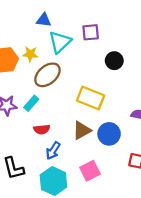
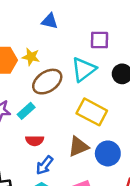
cyan triangle: (60, 42) -> (84, 69), moved

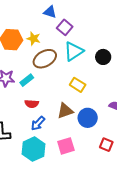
purple square: (100, 40) -> (65, 27), moved, turned 35
yellow rectangle: (92, 112) -> (78, 85), size x0.7

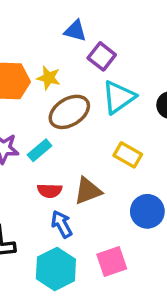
brown triangle: (65, 111) -> (88, 191), moved
blue arrow: (38, 123) -> (62, 224), turned 112

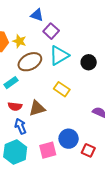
blue circle: (147, 211) -> (69, 139), moved

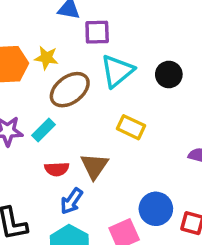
purple square: (51, 31) -> (97, 32), turned -35
brown triangle: (37, 108) -> (94, 166), turned -30
blue arrow: (20, 126) -> (72, 201), turned -112

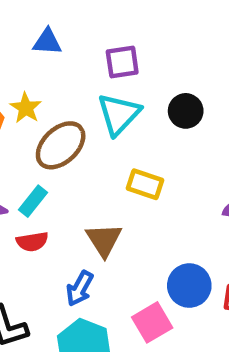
purple square: (97, 32) -> (122, 62), moved
yellow star: (46, 58) -> (26, 108), turned 30
red semicircle: (57, 169) -> (32, 242), moved

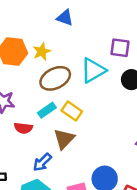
purple square: (122, 62) -> (120, 48), moved
yellow rectangle: (145, 184) -> (72, 111), moved
cyan rectangle: (33, 201) -> (47, 110), moved

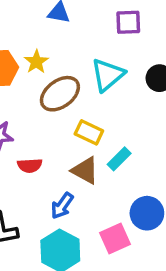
purple square: (120, 48) -> (128, 22), moved
cyan rectangle: (47, 110) -> (119, 159), moved
brown triangle: (64, 139) -> (85, 170), turned -35

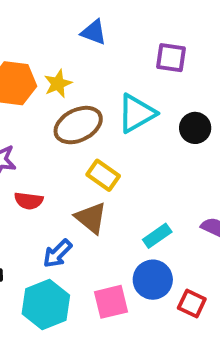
cyan rectangle: (119, 159) -> (157, 236), moved

